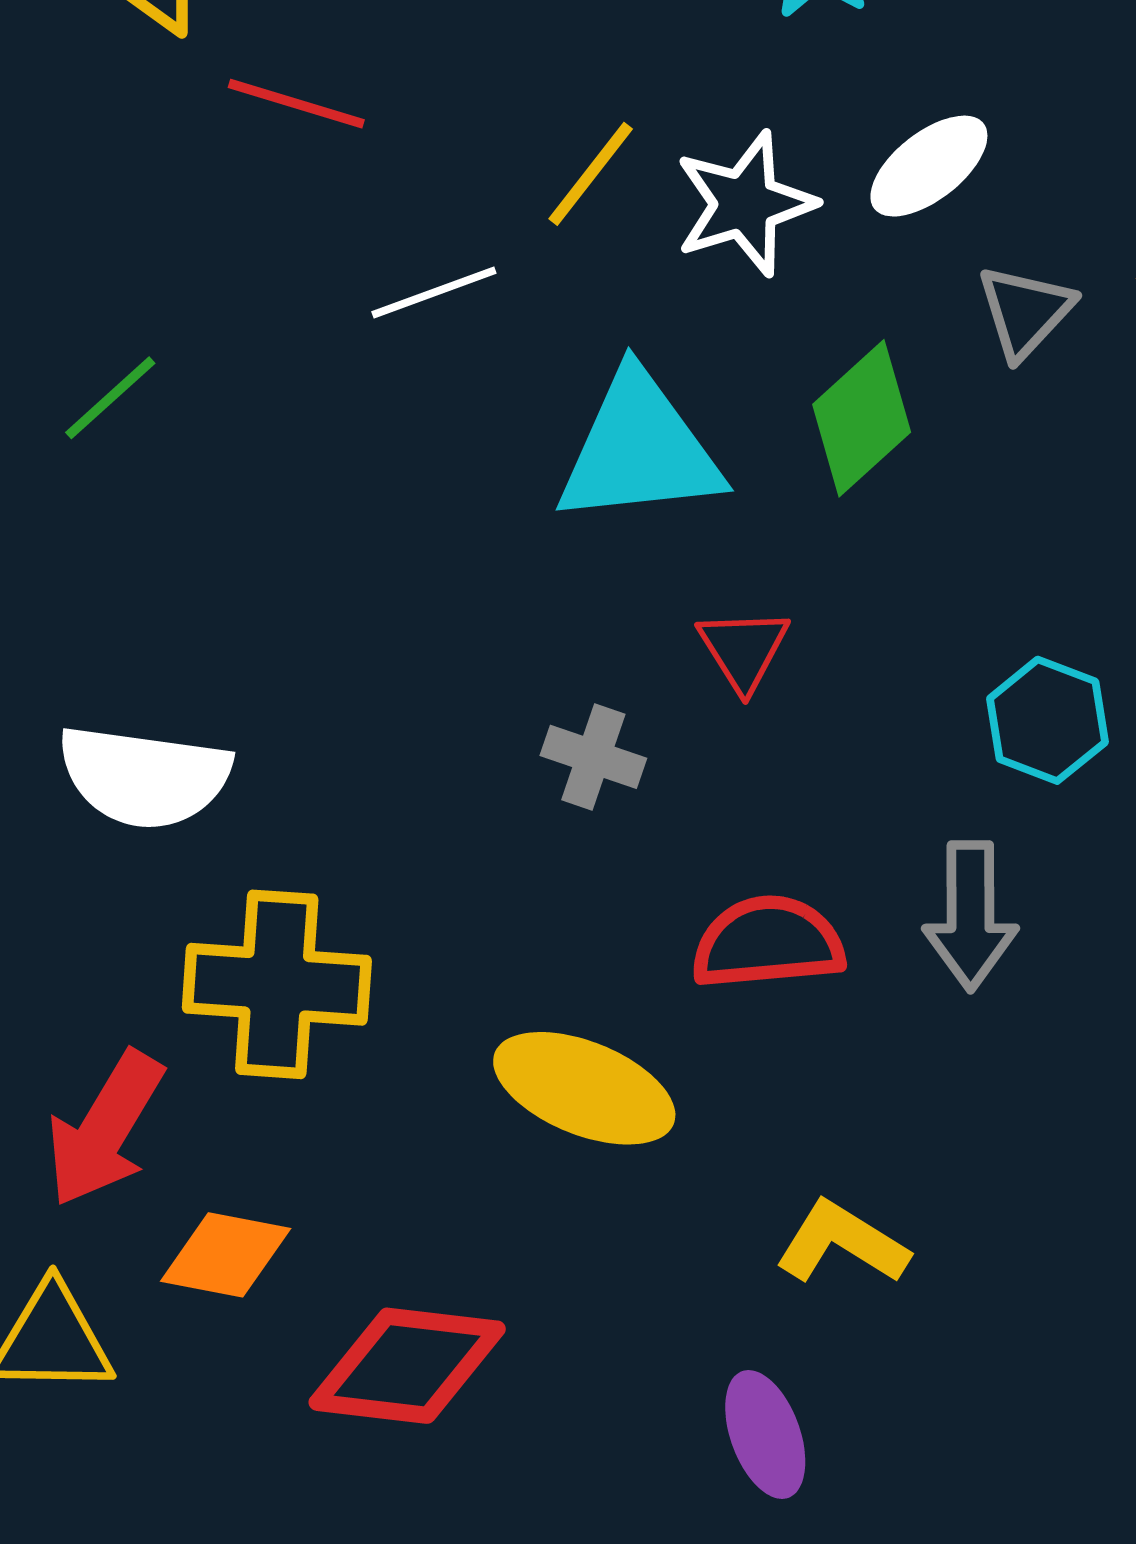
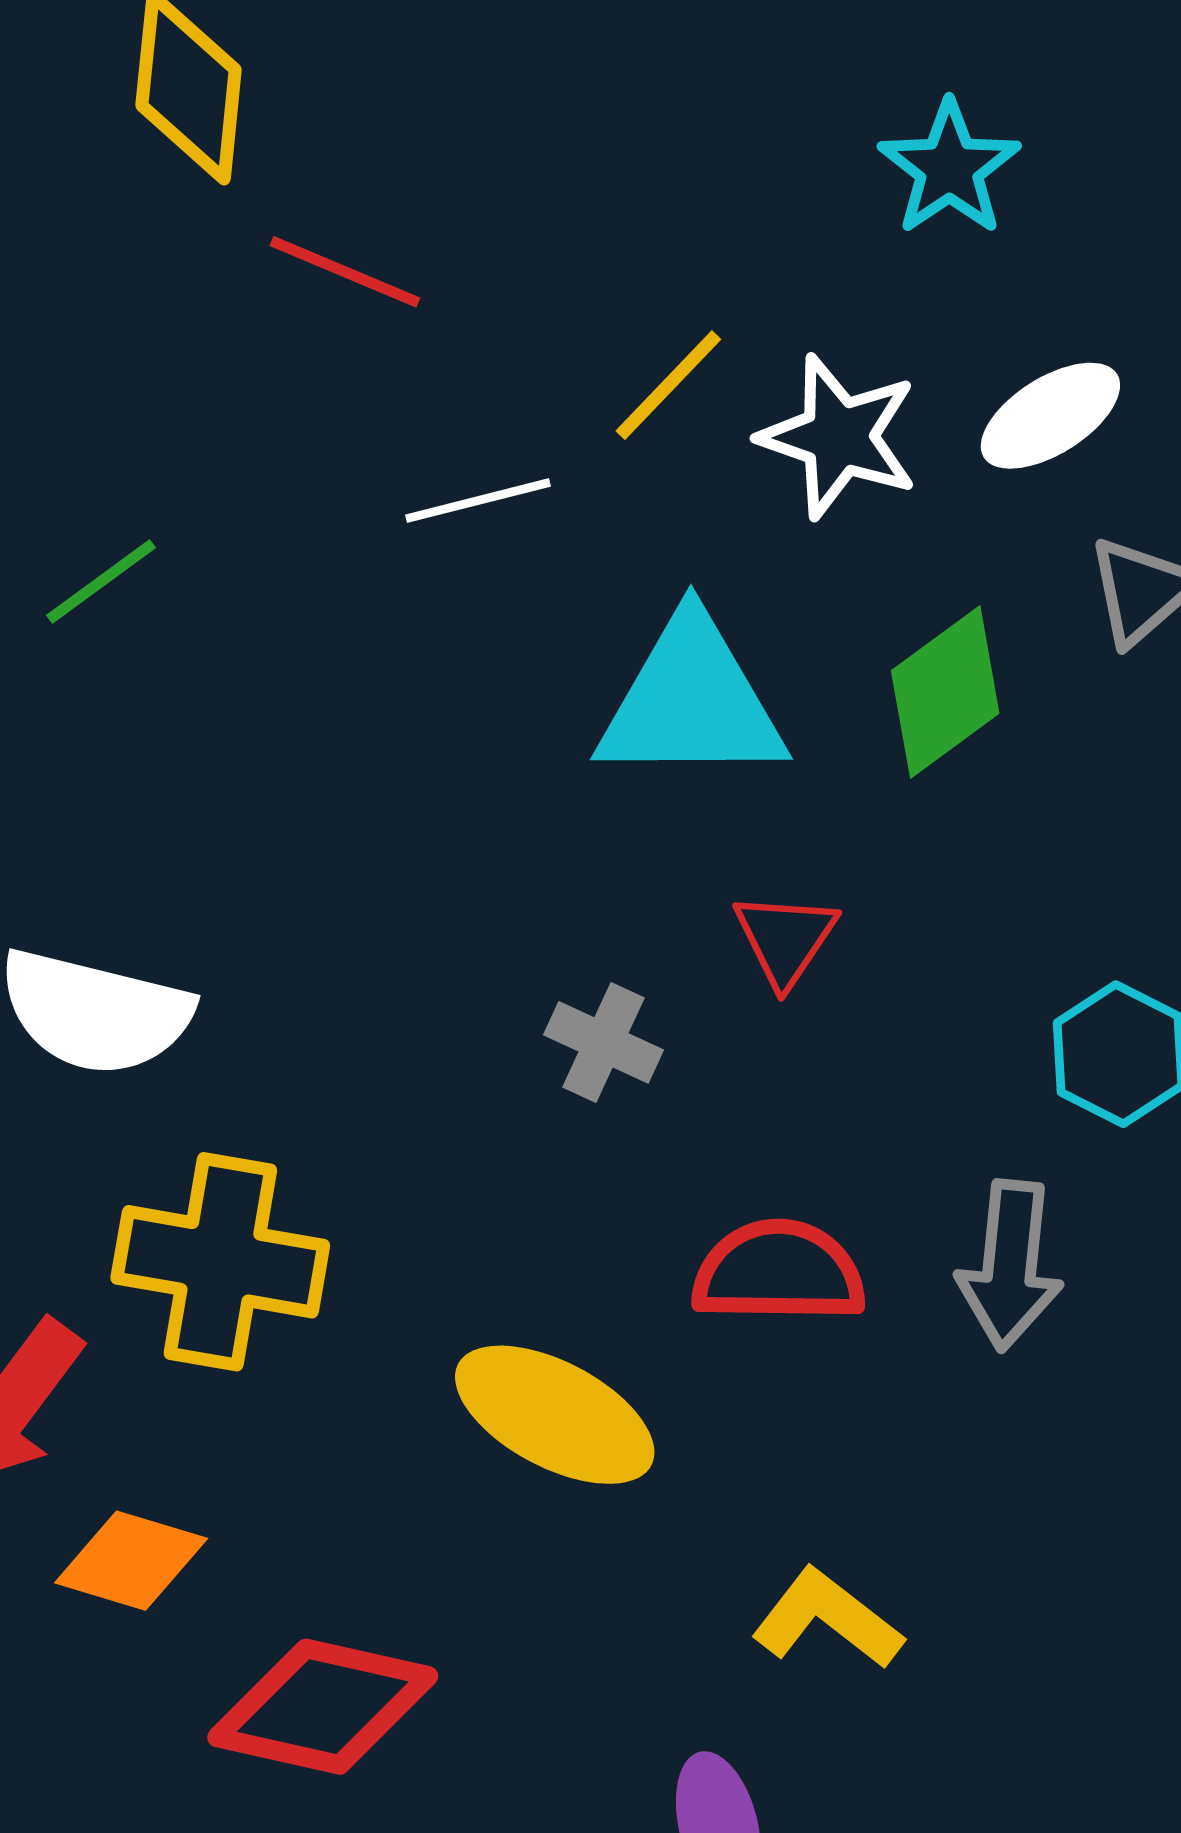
white star: (745, 204) -> (839, 437), turned 30

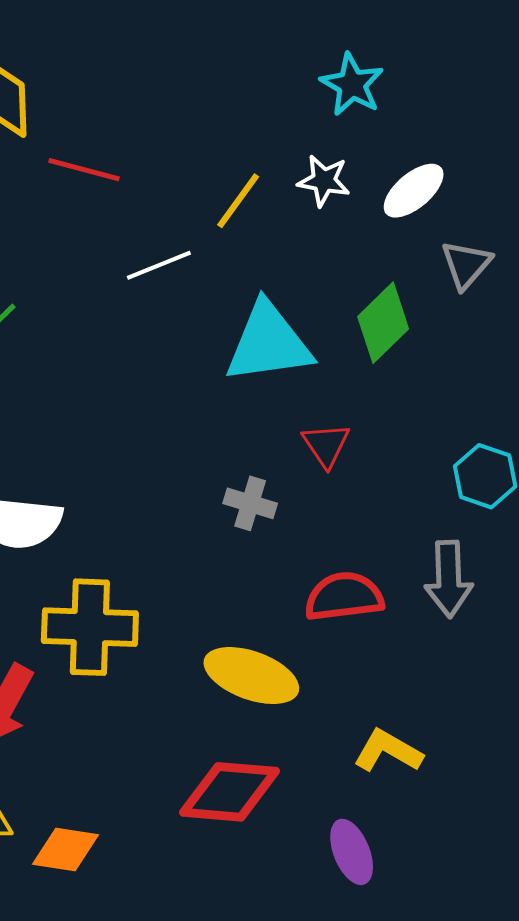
white star: (839, 437) -> (324, 181), moved, size x0.7
orange diamond: (131, 1561) -> (66, 849), moved
red diamond: (323, 1707) -> (230, 792), moved

